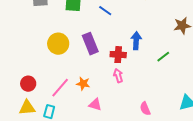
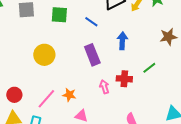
blue arrow: (136, 41) -> (122, 41), moved
purple rectangle: (90, 44) -> (92, 55), moved
red cross: (118, 55) -> (124, 79), moved

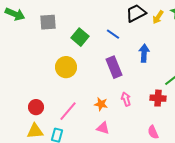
green square: (59, 15) -> (80, 37), moved, turned 36
red cross: (124, 79) -> (158, 98), moved
orange star: (69, 95) -> (101, 104), moved

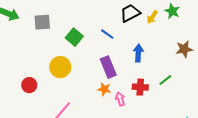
red cross: (158, 98) -> (140, 87), moved
orange star: (101, 104) -> (104, 89), moved
red circle: (36, 107) -> (29, 85), moved

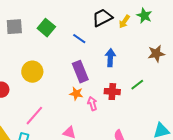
green square: (74, 37) -> (46, 28), moved

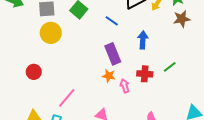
brown star: (156, 54) -> (182, 19), moved
yellow circle: (32, 72) -> (51, 33), moved

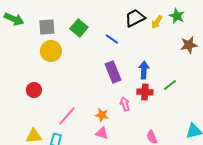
brown star: (182, 19) -> (189, 45), moved
blue arrow: (143, 40) -> (144, 70), moved
orange star: (109, 76) -> (102, 115), moved

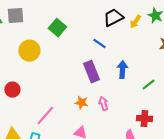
gray square: (47, 27) -> (15, 16), moved
blue line: (112, 39) -> (99, 44), moved
red cross: (145, 92) -> (144, 119), moved
orange star: (102, 115) -> (81, 103), moved

